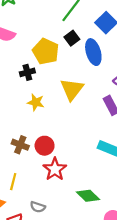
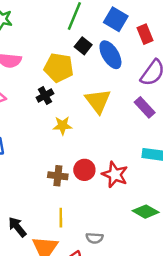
red star: (55, 169) -> (115, 175), moved

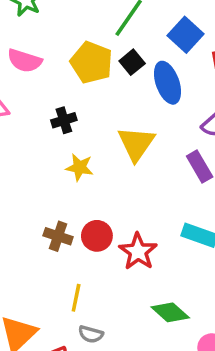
yellow pentagon: (59, 68) -> (91, 62), moved
yellow line: (61, 218) -> (76, 298), moved

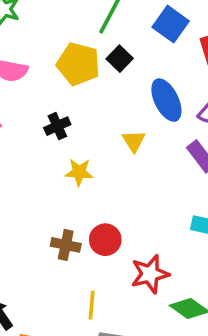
blue ellipse: (167, 83) -> (166, 100), moved
yellow triangle: (136, 144) -> (134, 141), size x0.6
red star: (138, 252) -> (150, 274), moved, turned 30

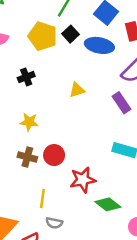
blue ellipse: (166, 100) -> (99, 45), moved, turned -56
yellow triangle: (134, 141) -> (77, 90), turned 42
yellow star: (79, 172) -> (29, 122), moved

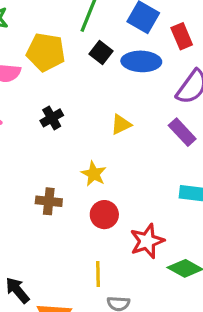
yellow pentagon: (43, 36) -> (46, 52), moved
yellow star: (29, 122) -> (94, 174), moved, turned 30
brown cross: (27, 157) -> (49, 201), moved

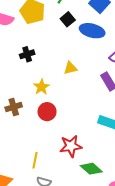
yellow star: (94, 174) -> (42, 87), moved
brown cross: (49, 201) -> (14, 107), turned -35
red circle: (104, 215) -> (47, 112), moved

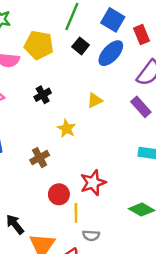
blue ellipse: (92, 31) -> (111, 53), turned -50
red circle: (47, 112) -> (59, 194), moved
red star: (71, 146) -> (93, 183), moved

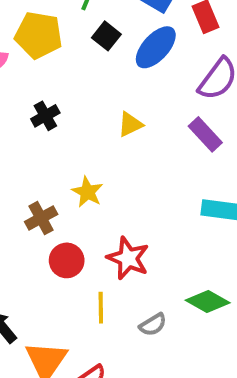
yellow star: (67, 128) -> (87, 192), moved
red star: (93, 183) -> (128, 258), turned -30
red circle: (59, 194) -> (67, 260), moved
gray semicircle: (91, 236) -> (153, 325), moved, turned -35

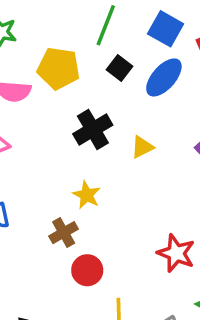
black cross: (45, 116) -> (93, 129), moved, size x1.5
yellow star: (87, 192) -> (87, 195), moved
red star: (128, 258) -> (176, 253), moved

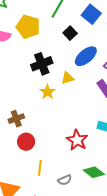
black square: (119, 68) -> (70, 33), moved
blue ellipse: (164, 77) -> (86, 56), moved
yellow star: (87, 195) -> (48, 92), moved

